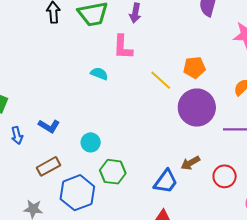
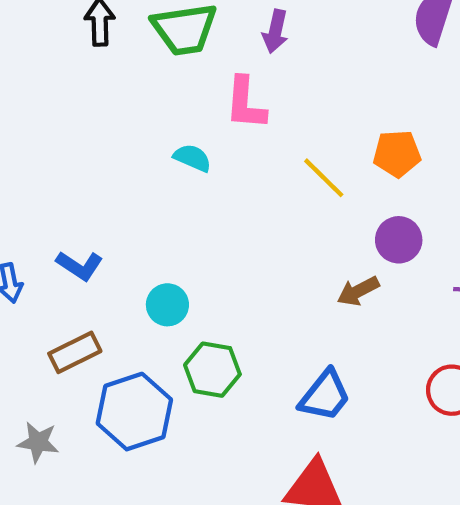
purple circle: (197, 108) -> (399, 240), size x0.6
brown arrow: (190, 163) -> (358, 291), moved

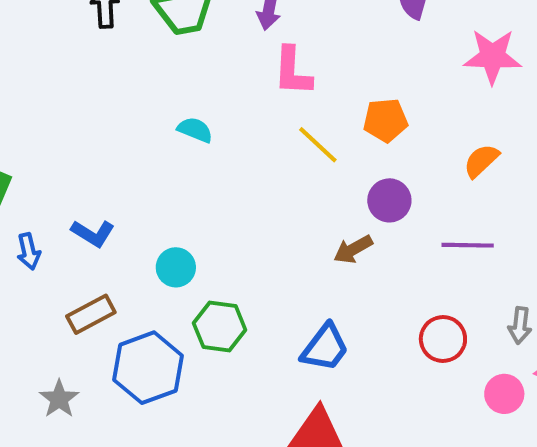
pink L-shape: (245, 103) -> (293, 71), moved
gray star: (38, 442) -> (59, 399), turned 30

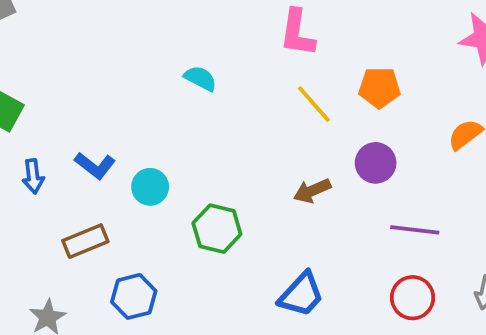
purple line: (468, 245) -> (415, 230), moved
brown arrow: (353, 249) -> (312, 191), moved
cyan circle: (176, 267) -> (150, 187), moved
green hexagon: (220, 326) -> (217, 229), moved
blue hexagon: (148, 368) -> (134, 296), size x0.7

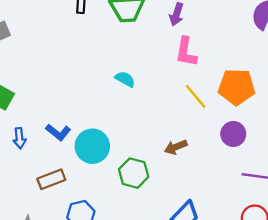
orange pentagon: (379, 87) -> (237, 87), size x1.4
cyan circle: (150, 187) -> (92, 146), size x1.5
brown arrow: (312, 191) -> (176, 147), moved

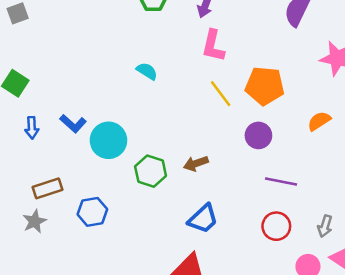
brown arrow: (176, 147) -> (196, 163), moved
brown rectangle: (51, 179) -> (47, 188), moved

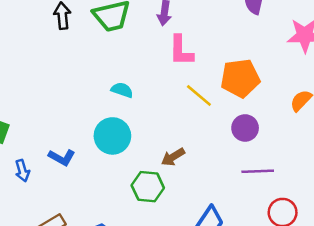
cyan circle: (108, 140) -> (112, 136), moved
brown arrow: (196, 163) -> (173, 157), moved
purple line: (281, 181) -> (258, 171), moved

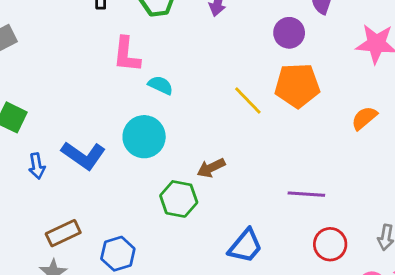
pink L-shape: (181, 51) -> (127, 55), moved
purple circle: (245, 128) -> (289, 33), moved
blue L-shape: (62, 157) -> (84, 155), size x1.4

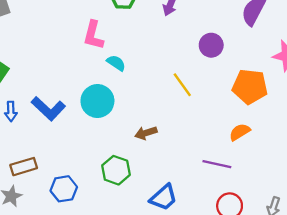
purple circle: (289, 33) -> (211, 45), moved
orange pentagon: (297, 85) -> (250, 86), moved
orange semicircle: (364, 118) -> (240, 132), moved
green hexagon: (179, 199) -> (116, 170), moved

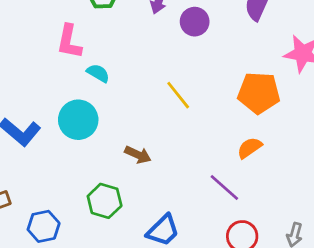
purple circle: (211, 45) -> (195, 22), moved
brown arrow: (146, 133) -> (138, 155), turned -135
purple line: (217, 164) -> (224, 188), turned 32

